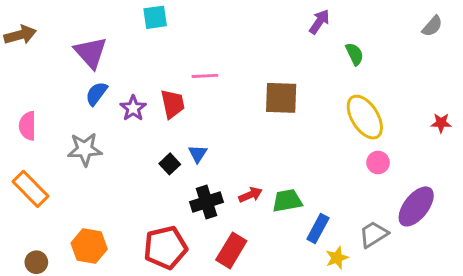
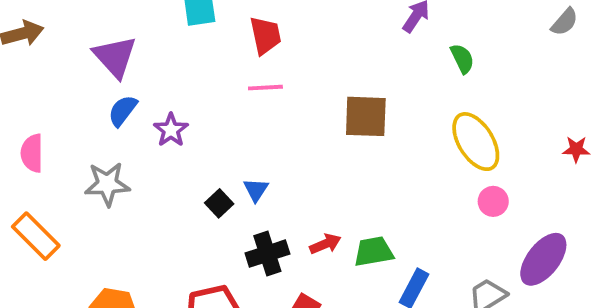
red trapezoid: (173, 104) -> (265, 35), moved

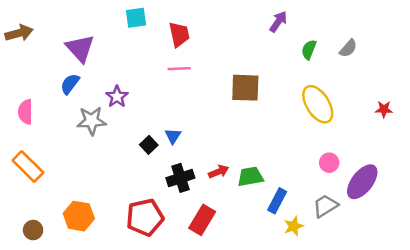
gray semicircle: (565, 22) -> (348, 48), moved
green semicircle: (462, 59) -> (309, 50), turned -132
blue semicircle: (123, 111) -> (70, 84), moved
gray star: (107, 184) -> (92, 121), moved
pink circle: (493, 201) -> (329, 163), moved

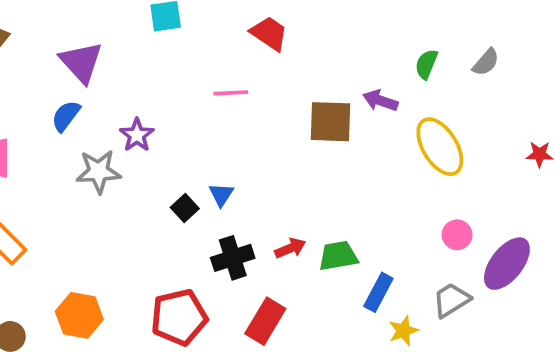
purple arrow: (278, 22) -> (380, 101), moved, turned -105
red trapezoid: (179, 34) -> (269, 33), moved, turned -44

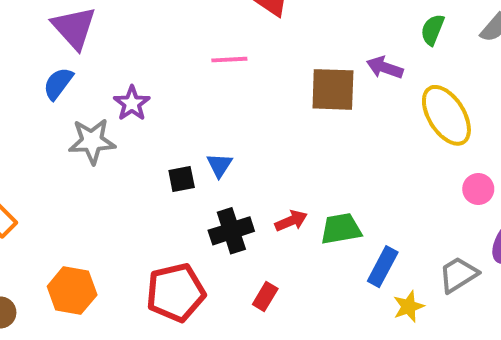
black square: (185, 208) -> (182, 179), turned 32
pink circle: (457, 235) -> (478, 189), moved
red rectangle: (265, 321) -> (265, 297), size x0.6

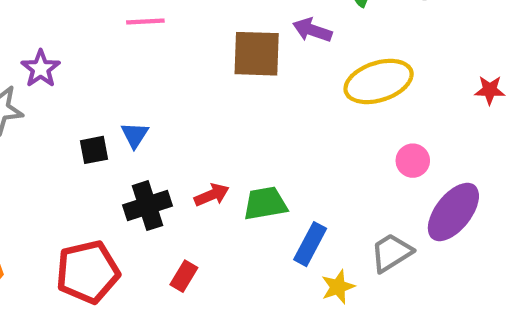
yellow ellipse: (446, 115) -> (379, 81), turned -76

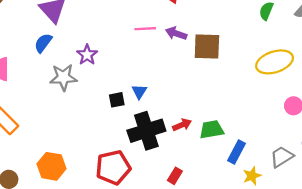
purple arrow: (312, 30) -> (176, 33), moved
black cross: (148, 206) -> (146, 131), size x1.4
red rectangle: (184, 276) -> (175, 176), moved

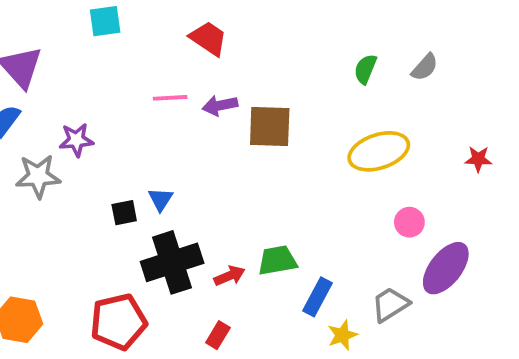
purple arrow: (176, 33) -> (220, 105), turned -30
purple star: (87, 55) -> (76, 140), turned 30
red arrow: (182, 125) -> (229, 276), moved

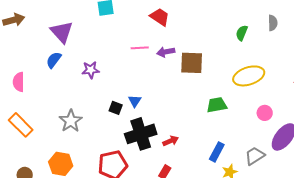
gray semicircle: (425, 67) -> (273, 23), moved, turned -42
gray star: (38, 176) -> (71, 121), moved, turned -30
black square: (124, 213) -> (116, 108), turned 32
green trapezoid: (277, 260) -> (217, 105), moved

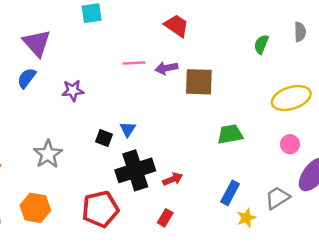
red trapezoid: (160, 17) -> (176, 26), moved
yellow ellipse: (249, 76) -> (291, 98), moved

